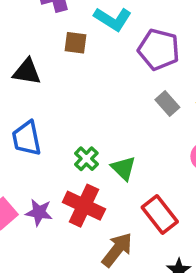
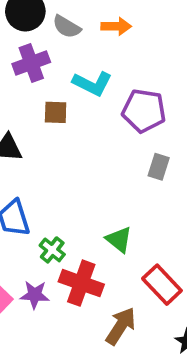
gray rectangle: (167, 103) -> (159, 167), turned 65
green cross: (86, 159) -> (52, 250), moved

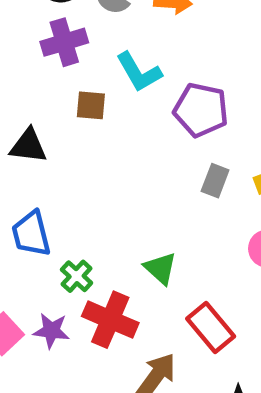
cyan L-shape: (92, 84) -> (139, 72), turned 30

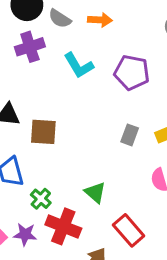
brown square: (91, 105) -> (43, 132), moved, size x1.4
purple pentagon: (201, 110) -> (132, 72), moved

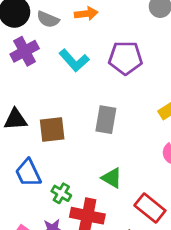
gray rectangle: (130, 135) -> (106, 120), moved, size x1.4

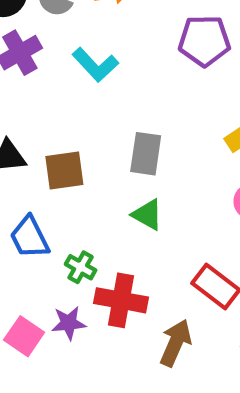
purple pentagon: (125, 58) -> (204, 41), moved
green triangle: (112, 178) -> (147, 215), moved

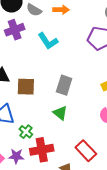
red cross: (121, 300) -> (42, 150), turned -30

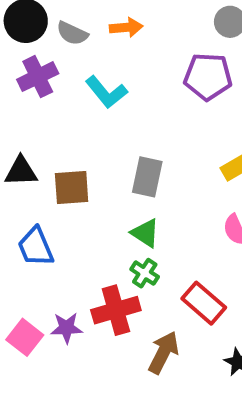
green cross: (26, 132) -> (145, 273), moved

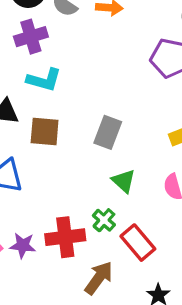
cyan L-shape: (106, 92) -> (44, 80), moved, turned -44
green triangle: (145, 233) -> (124, 181), moved
green cross: (145, 273) -> (104, 220), moved

